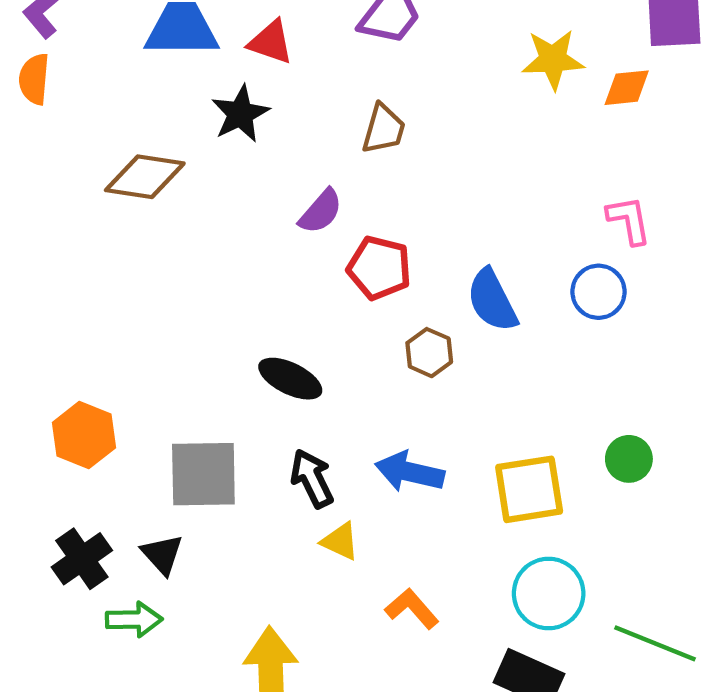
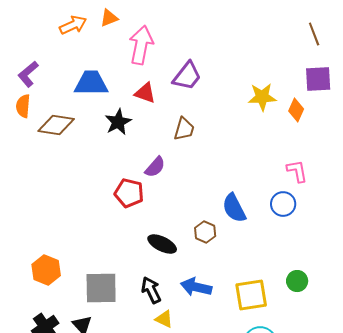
red triangle: (271, 42) -> (145, 93), moved
orange diamond: (627, 88) -> (296, 110), turned -60
brown diamond: (145, 177) -> (56, 125), moved
red pentagon: (379, 268) -> (129, 193), moved
black ellipse: (290, 379) -> (162, 244), moved

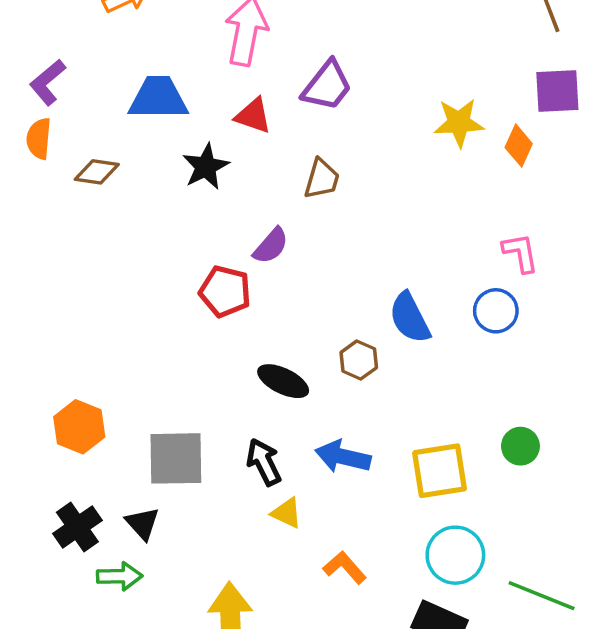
brown diamond: (56, 125) -> (97, 172), size x0.7

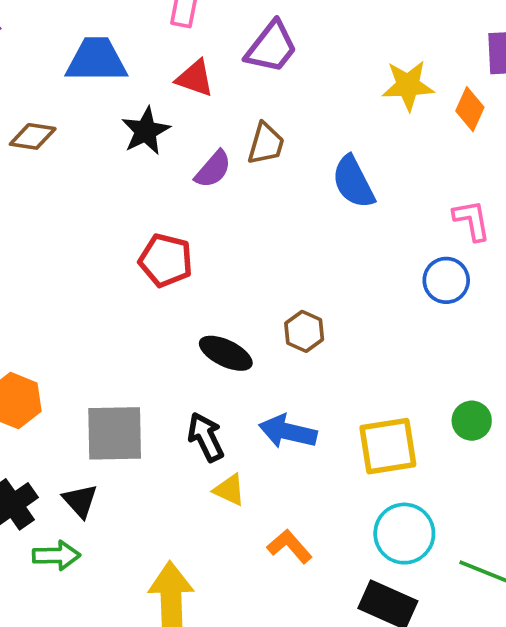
purple semicircle: (271, 246) -> (213, 169), moved
blue semicircle: (410, 318) -> (353, 182), moved

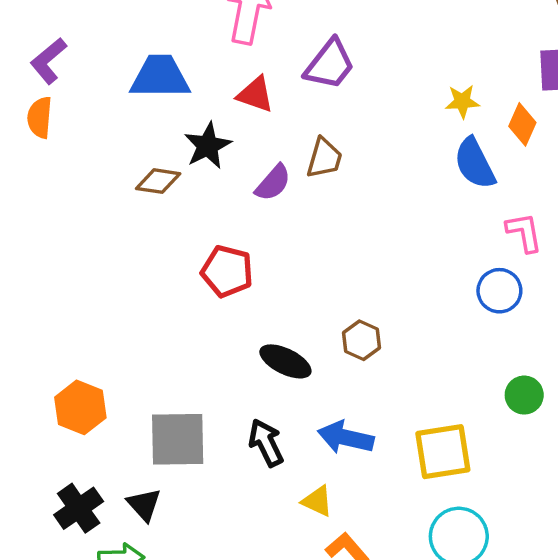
yellow star: (408, 85) -> (462, 101), size x0.7
brown diamond: (33, 136) -> (158, 181), moved
blue semicircle: (353, 182) -> (475, 163), moved
green circle: (472, 421) -> (524, 395), moved
yellow triangle: (229, 490) -> (317, 501), moved

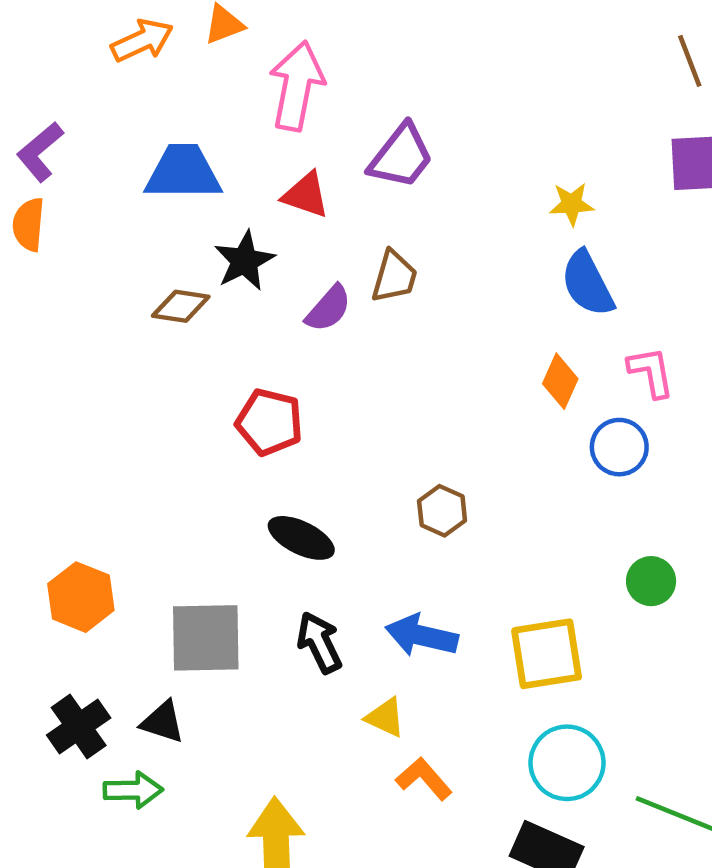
orange diamond: (522, 124) -> (560, 381), moved
black ellipse: (285, 361) -> (301, 538), moved
black triangle: (144, 505) -> (163, 722), turned -30

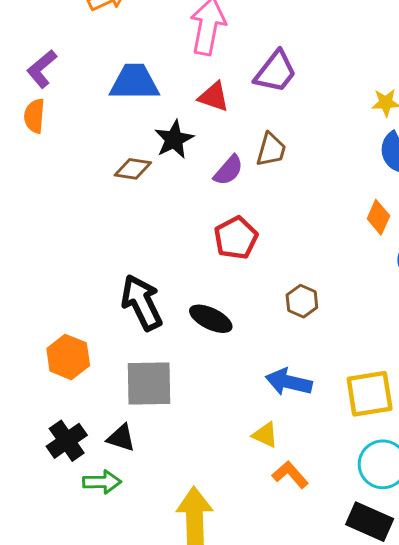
red pentagon: (269, 422) -> (236, 238), moved, turned 30
black arrow: (319, 642) -> (142, 303), moved, size x1.4

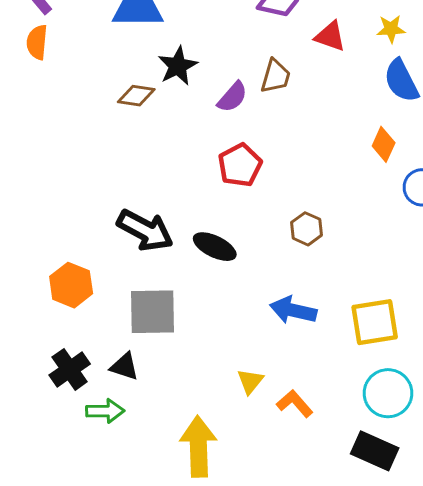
red triangle: (214, 97) -> (330, 36), moved
black arrow: (142, 303) -> (145, 230), turned 144
yellow triangle: (265, 435) -> (250, 381), moved, turned 44

